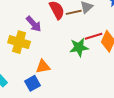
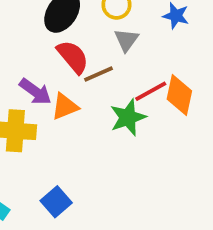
brown line: (74, 12) -> (99, 74), moved
orange triangle: (43, 67) -> (65, 107), moved

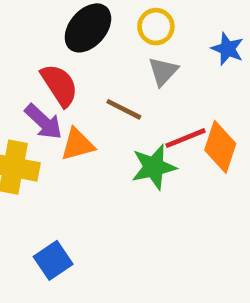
red semicircle: (73, 57) -> (59, 85), moved
brown line: (99, 74) -> (124, 109), turned 44

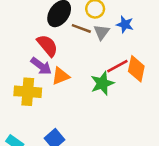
blue star: (227, 49) -> (125, 24), moved
brown line: (124, 109) -> (81, 28), moved

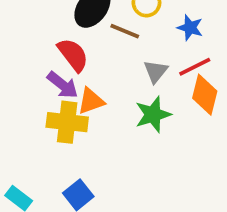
gray triangle: (102, 32) -> (156, 71), moved
red line: (117, 66) -> (195, 67), moved
yellow cross: (28, 92) -> (67, 122), moved

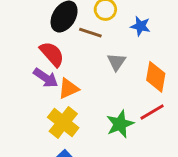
red line: (195, 67) -> (152, 112), moved
green star: (153, 114) -> (120, 124), moved
yellow cross: (67, 122) -> (63, 122), moved, turned 36

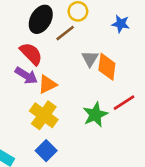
blue star: (140, 26) -> (121, 24), moved
brown line: (90, 33) -> (65, 33), turned -54
orange diamond: (156, 77) -> (107, 67), moved

